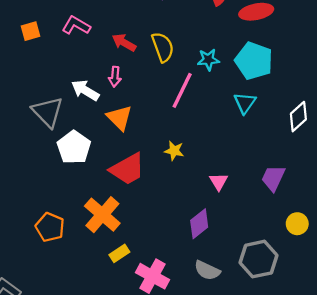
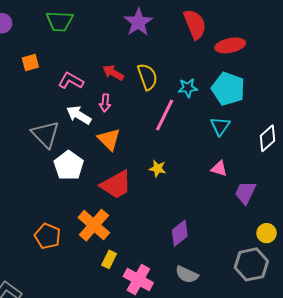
pink L-shape: (76, 25) -> (71, 81), moved
pink triangle: (219, 182) -> (219, 169), moved, turned -42
yellow rectangle: (119, 253) -> (109, 259), turned -30
gray hexagon: (258, 259) -> (251, 264), moved

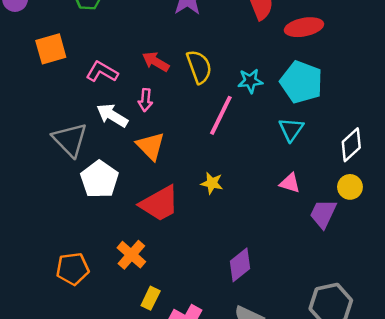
orange square: (30, 63) -> (51, 49), size x1.4
orange cross: (94, 225) -> (131, 255), size x0.7
yellow circle: (267, 233) -> (350, 187), moved
orange pentagon: (48, 236) -> (73, 269), turned -30

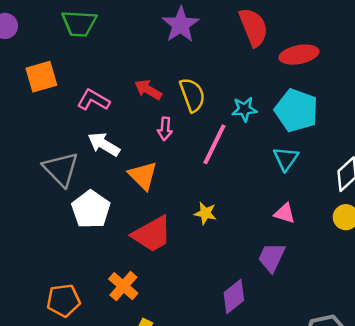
pink arrow: (145, 100) -> (165, 129), moved
purple trapezoid: (323, 214) -> (272, 257), moved

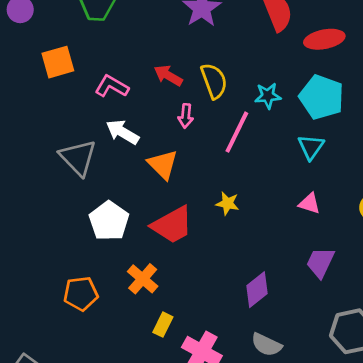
white pentagon: (91, 209) -> (109, 221), moved
purple trapezoid: (272, 257) -> (320, 263), moved

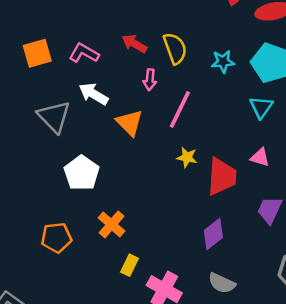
orange square: (58, 62) -> (37, 53), moved
pink line: (237, 132) -> (180, 109), moved
red trapezoid: (172, 225) -> (222, 177), moved, turned -57

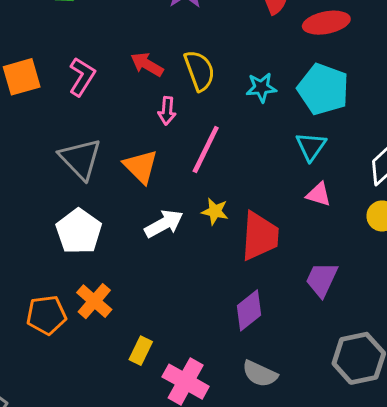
pink L-shape: (84, 53) -> (82, 77), turned 92
white arrow: (94, 94) -> (164, 224), moved, turned 120
gray triangle: (54, 117) -> (80, 159), moved
pink triangle: (260, 157) -> (319, 194), moved
orange cross: (112, 224) -> (94, 301), moved

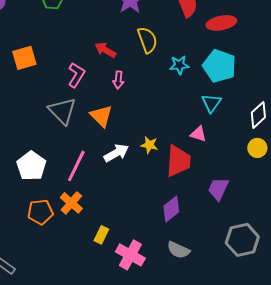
yellow semicircle: (199, 71) -> (147, 40), moved
pink L-shape: (82, 77) -> (76, 75), moved
pink line: (206, 149) -> (76, 166), moved
pink triangle: (319, 194) -> (198, 134), moved
white pentagon: (79, 231) -> (31, 166), moved

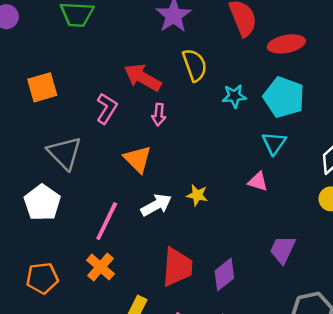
red arrow: (105, 50) -> (143, 77), size x1.4
gray triangle: (62, 111) -> (65, 153), moved
red trapezoid: (178, 161) -> (177, 267), moved
white pentagon: (31, 166) -> (42, 203), moved
orange pentagon: (40, 212) -> (42, 278), moved

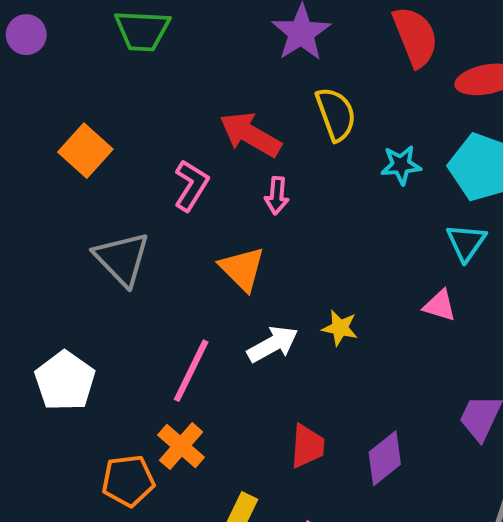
orange square: (42, 87) -> (85, 151), turned -32
white pentagon: (42, 203) -> (65, 381), moved
red trapezoid: (177, 267) -> (307, 446), size x0.7
orange pentagon: (42, 278) -> (128, 481), moved

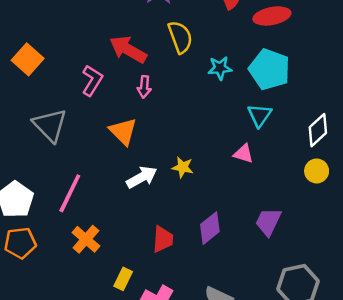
pink line: (191, 371) -> (70, 193), moved
purple diamond: (385, 458) -> (210, 228), moved
orange pentagon: (128, 481) -> (20, 243), moved

